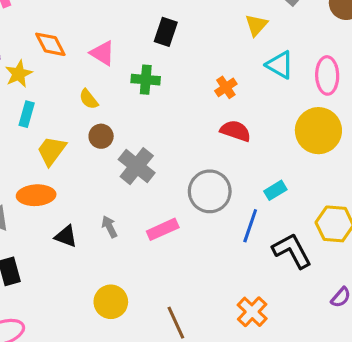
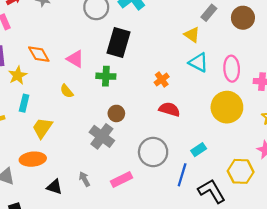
yellow triangle: (256, 25) -> (192, 35), moved, turned -35
black rectangle: (166, 32) -> (119, 43), size x1.5
brown circle: (101, 136) -> (116, 113), moved

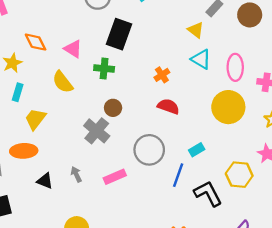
yellow semicircle: (67, 91) -> (63, 82), size x1.5

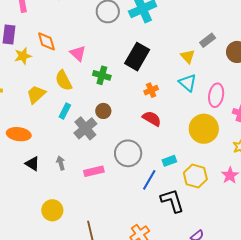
black rectangle: (119, 34) -> (137, 57), moved
cyan rectangle: (18, 92) -> (65, 111), moved
yellow trapezoid: (35, 119) -> (36, 94), moved
yellow hexagon: (239, 175) -> (195, 176), moved

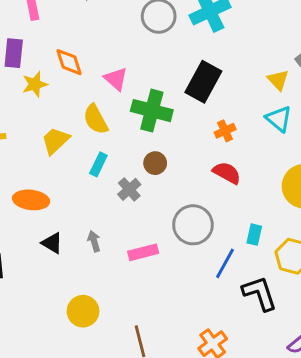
green cross: (102, 75) -> (152, 111), size x1.5
gray cross: (85, 128) -> (129, 189), size x0.7
cyan rectangle: (169, 161) -> (254, 235), turned -56

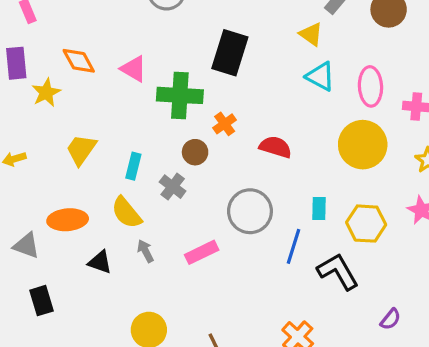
yellow semicircle: (96, 119) -> (126, 213), moved
orange cross: (225, 131) -> (225, 124), moved

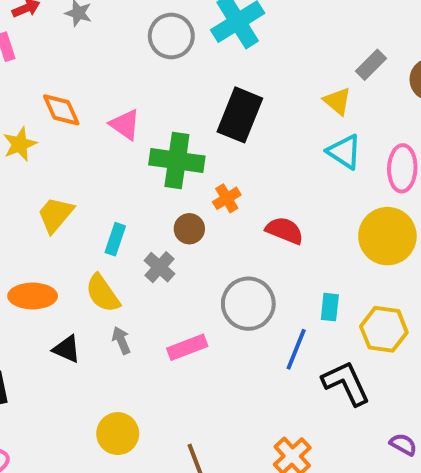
purple semicircle: (390, 319) -> (403, 444), turned -105

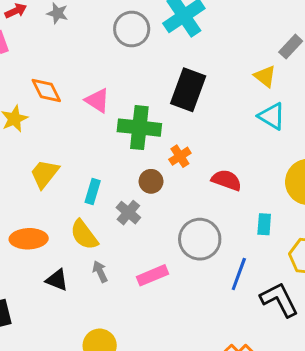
cyan rectangle: (330, 307) -> (264, 224), moved

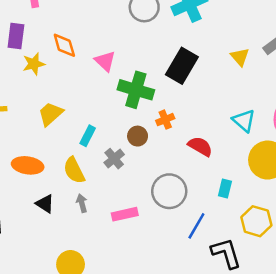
yellow triangle: (265, 76) -> (240, 57), moved
cyan triangle: (272, 116) -> (244, 121), moved

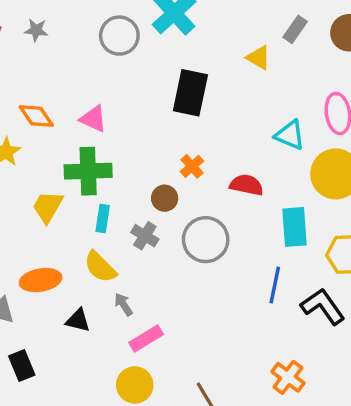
green cross: (136, 90) -> (88, 171), moved
cyan rectangle: (225, 188) -> (295, 227), size x1.6
gray circle: (169, 191) -> (206, 240), moved
pink rectangle: (125, 214) -> (146, 338), moved

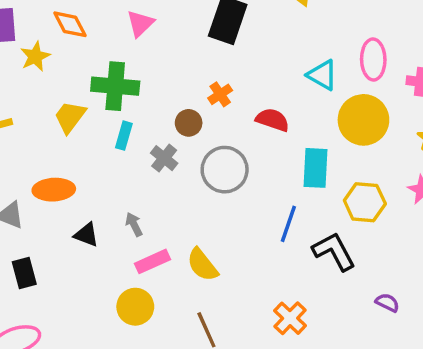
pink triangle: (93, 119) -> (140, 23), moved, turned 44
yellow semicircle: (100, 267) -> (202, 265), moved

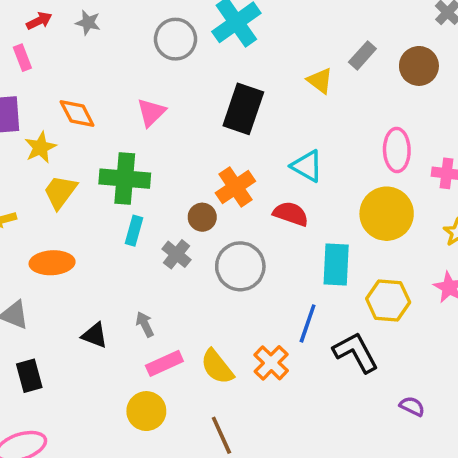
cyan triangle: (322, 75) -> (307, 166), moved
orange cross: (220, 94) -> (235, 187), size x1.5
yellow trapezoid: (70, 117) -> (60, 192), moved
orange ellipse: (54, 190) -> (52, 263), moved
orange cross: (290, 318) -> (271, 363), moved

